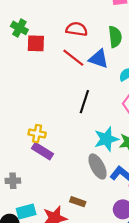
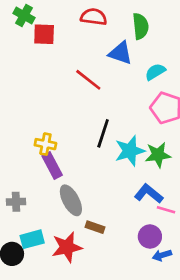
red line: (73, 58) -> (88, 80), moved
black line: (84, 102) -> (103, 133), moved
purple rectangle: (43, 151) -> (52, 166), turned 30
gray ellipse: (98, 166) -> (71, 200), moved

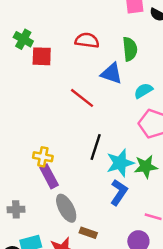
blue L-shape: (149, 194) -> (119, 192), moved, turned 85

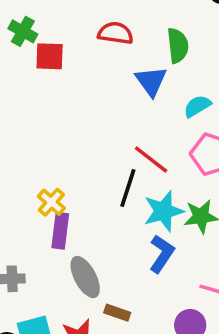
blue triangle: (112, 73) -> (151, 81), turned 35
red line: (82, 98) -> (151, 160), moved
yellow cross: (43, 157) -> (51, 202), turned 30
purple rectangle: (49, 176) -> (60, 231), turned 35

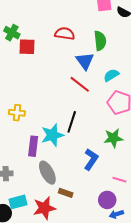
red line: (151, 160) -> (80, 84), moved
yellow cross: (51, 202) -> (17, 113), moved, turned -35
cyan star: (163, 211) -> (52, 135), moved

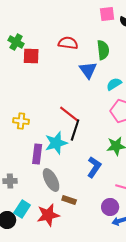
red line: (80, 84) -> (69, 114), moved
cyan rectangle: (18, 202) -> (22, 209), turned -42

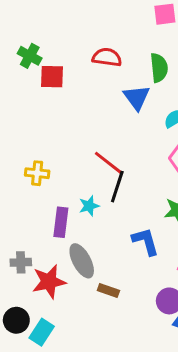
cyan star: (56, 143) -> (89, 206), size x0.6
blue L-shape: (94, 167) -> (146, 242), turned -50
cyan rectangle: (22, 209) -> (42, 332), moved
red star: (48, 215) -> (49, 282), moved

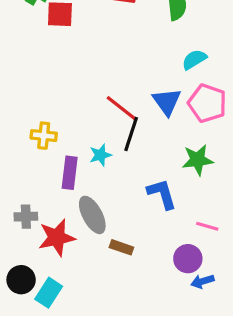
blue triangle: (137, 97) -> (167, 102), moved
yellow cross: (37, 173) -> (44, 136), moved

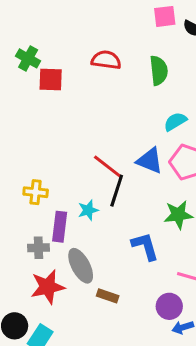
blue triangle: (167, 102) -> (150, 161), turned -32
gray cross: (26, 217) -> (39, 248), moved

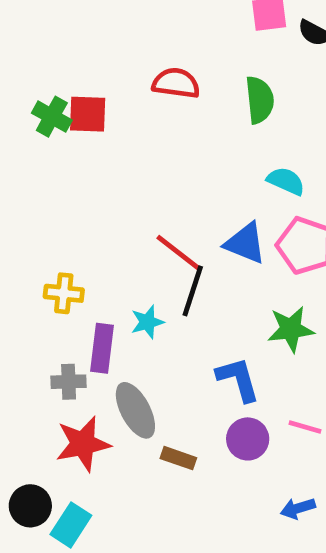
green cross: (28, 58) -> (52, 117), moved
cyan semicircle: (175, 122) -> (286, 181), turned 55
purple circle: (169, 306) -> (248, 439), moved

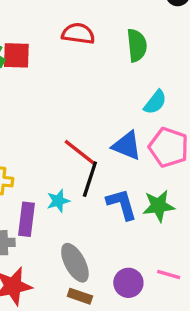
cyan semicircle: (286, 181) -> (155, 102), turned 104
blue L-shape: (238, 379) -> (122, 204), moved
gray ellipse: (135, 410) -> (75, 263), moved

